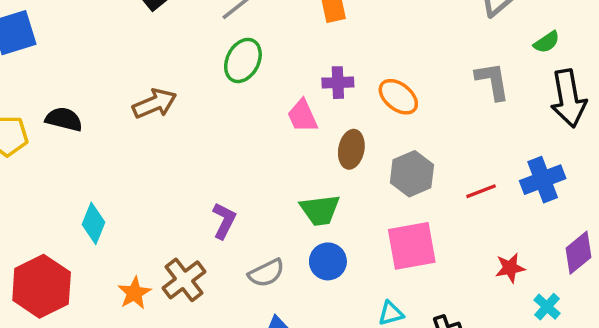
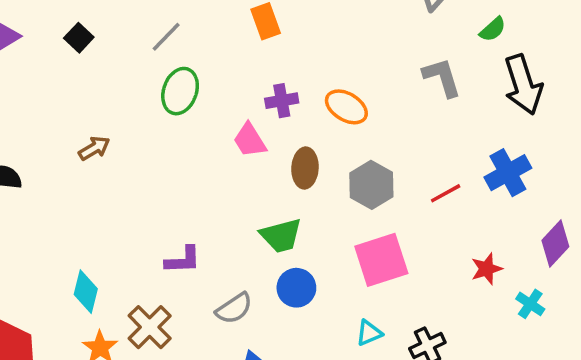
brown arrow: (155, 104) -> (94, 148), size x0.7
purple L-shape: (224, 221) -> (183, 260), turned 69
cyan diamond: (93, 223) -> (86, 292), moved

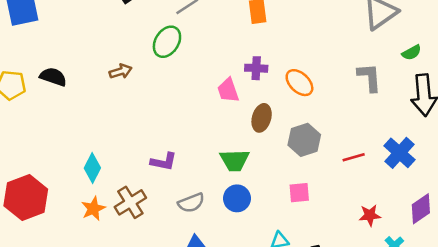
green ellipse: (180, 91) -> (167, 42), moved
blue cross: (508, 173) -> (399, 153), turned -32
pink square: (381, 260) -> (299, 193), size x0.6

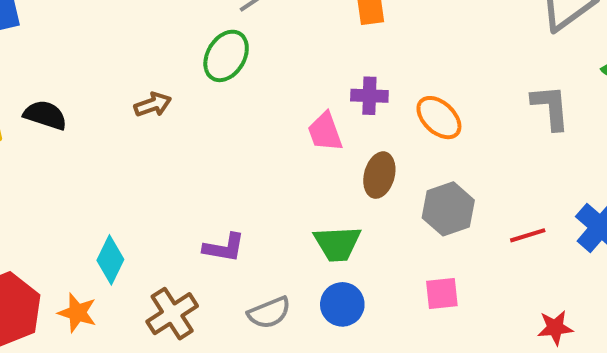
orange star: (93, 209) -> (77, 313), moved, turned -30

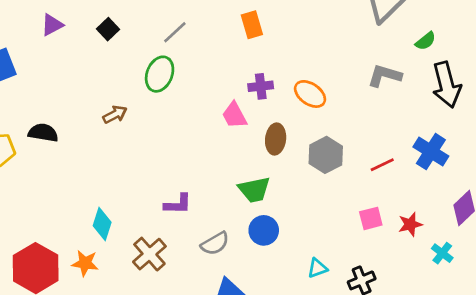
gray L-shape: (551, 107) -> (385, 76), turned -60
pink square: (442, 293) -> (371, 218), moved

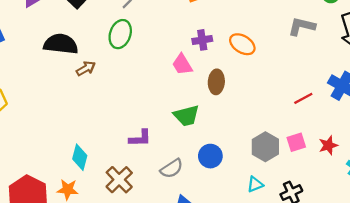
black semicircle: (43, 133) -> (61, 44), moved, size x1.4
gray hexagon: (326, 155) -> (265, 147), moved
green trapezoid: (254, 190) -> (186, 116), moved

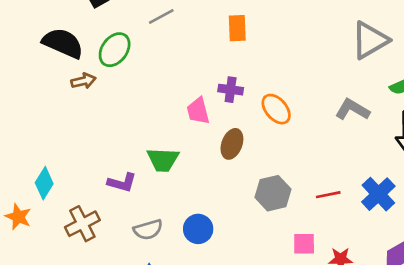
green ellipse: (120, 34) -> (115, 50), moved
green trapezoid: (186, 116) -> (163, 160), moved
gray hexagon: (265, 147) -> (273, 193), moved

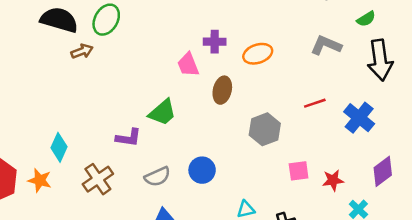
orange ellipse: (276, 109) -> (258, 54), turned -60
green trapezoid: (163, 160) -> (162, 112), turned -36
red line: (328, 195) -> (315, 103), moved

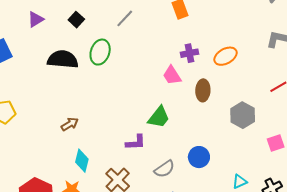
brown arrow: (82, 51) -> (70, 124), moved

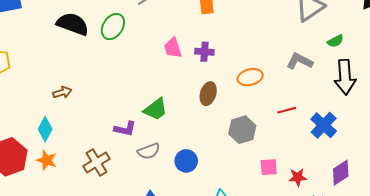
orange ellipse: (226, 56) -> (250, 77), moved
pink trapezoid: (172, 75) -> (173, 48), moved
cyan diamond: (82, 161) -> (45, 129), moved
gray semicircle: (164, 169) -> (149, 151), moved

